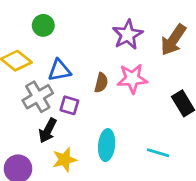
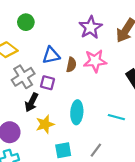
blue triangle: (59, 70) -> (51, 55), moved

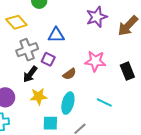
pink star: (95, 61) -> (95, 61), moved
brown semicircle: (71, 65) -> (69, 74), moved, turned 32
cyan ellipse: (77, 112) -> (68, 103), moved

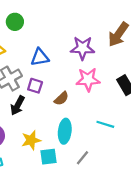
purple star: (97, 17) -> (83, 48), moved, turned 30
yellow star: (39, 96) -> (31, 140), moved

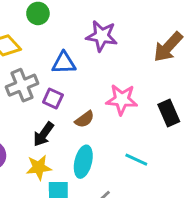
purple star: (83, 48) -> (102, 36), moved
black arrow: (18, 106) -> (43, 134), moved

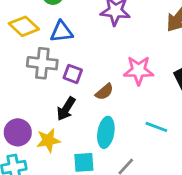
blue triangle: (64, 63) -> (61, 32), moved
gray cross: (22, 85) -> (42, 63), turned 32
yellow star: (39, 167) -> (48, 140), moved

